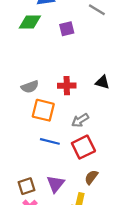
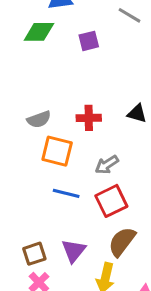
brown semicircle: (91, 177) -> (122, 242), size x1.5

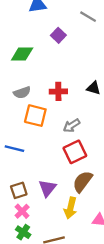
green diamond: (39, 32) -> (22, 54), moved
purple square: (89, 41) -> (58, 35), turned -32
blue line: (66, 193) -> (14, 149), moved

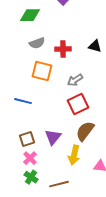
gray semicircle: (22, 93) -> (37, 43), moved

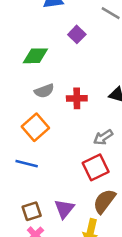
orange square: (42, 71) -> (35, 127), moved, turned 35
gray arrow: (75, 80) -> (103, 137), moved

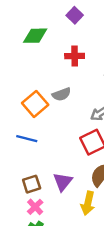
gray semicircle: (44, 91) -> (61, 94), moved
red cross: (77, 98) -> (75, 56), moved

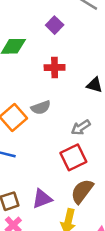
purple triangle: (63, 182) -> (42, 199), turned 30

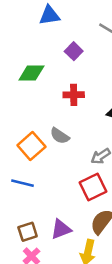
gray semicircle: (41, 107) -> (60, 136), turned 54

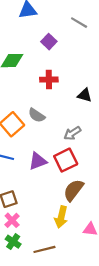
purple triangle: (61, 229) -> (38, 161), moved

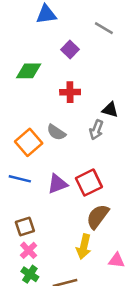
gray arrow: (72, 133) -> (96, 130), moved, turned -36

